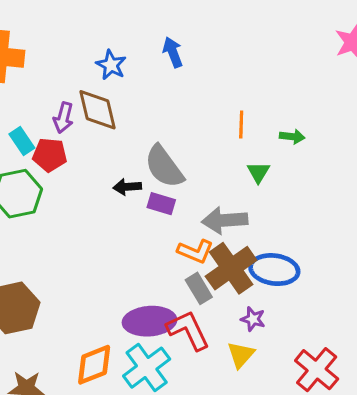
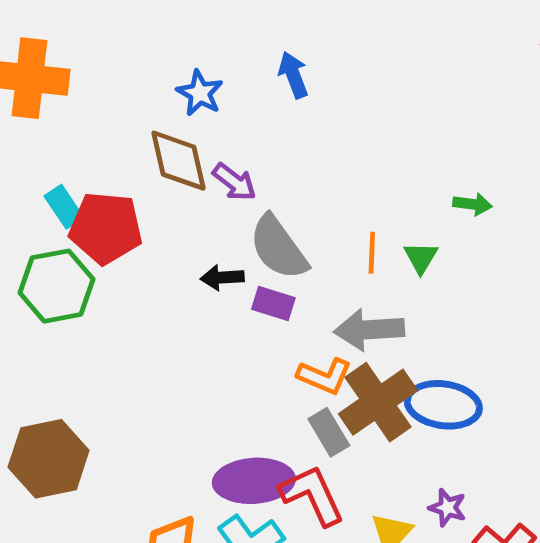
purple arrow: (63, 118) -> (234, 182), moved, turned -68
orange line: (241, 124) -> (372, 253), moved
red pentagon: (50, 155) -> (106, 228), size x1.4
purple star: (253, 319) -> (447, 508), moved

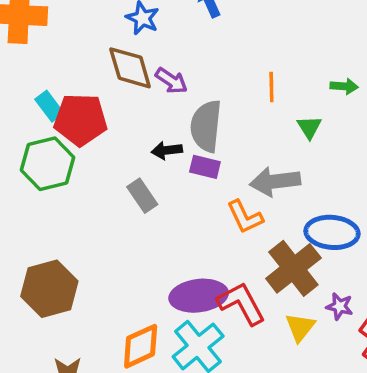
gray semicircle: (278, 247) -> (206, 126), turned 45
orange line: (372, 253) -> (271, 87), moved
orange L-shape: (324, 376) -> (245, 217), turned 45
brown cross: (378, 402) -> (293, 268), moved
gray rectangle: (329, 432) -> (142, 196), moved

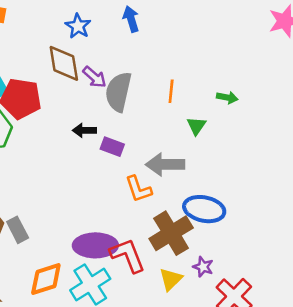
gray semicircle: (206, 126) -> (118, 92), moved
gray rectangle: (142, 196) -> (18, 230), moved

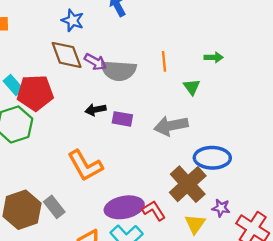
gray semicircle: (118, 92) -> (119, 71), turned -88
orange L-shape: (138, 189) -> (85, 166), moved, size x1.4
red L-shape: (128, 255) -> (154, 211), size x0.7

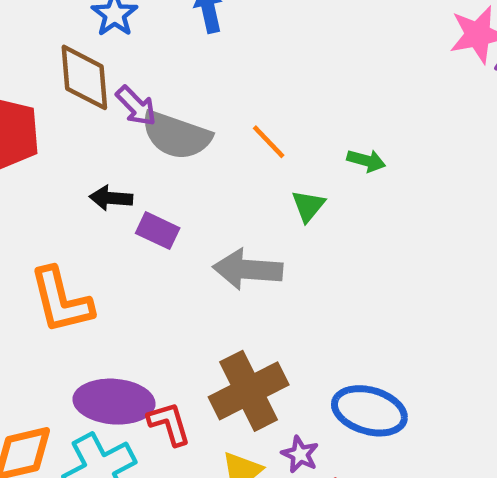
orange line: (164, 61) -> (269, 142), turned -54
blue ellipse: (212, 158) -> (369, 411), moved

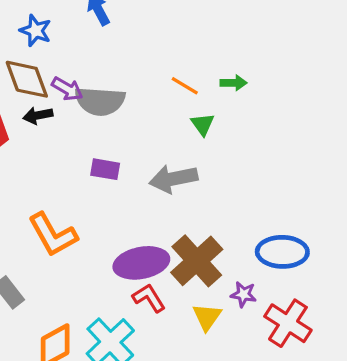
orange line: (269, 142) -> (185, 86), moved
black arrow: (111, 198) -> (38, 115), moved
purple ellipse: (114, 402) -> (141, 263), moved

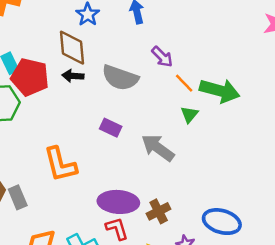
green arrow: (233, 83) -> (220, 91), size x2.0
purple arrow: (67, 89) -> (162, 57), moved
gray arrow: (173, 179) -> (158, 148), turned 32
brown cross: (197, 261) -> (159, 211), size x0.6

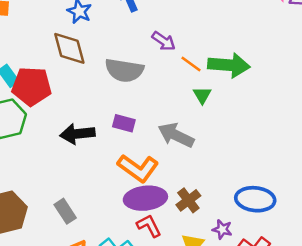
black arrow: (73, 76) -> (77, 134), moved, size x1.5
orange L-shape: (60, 164) -> (138, 168), moved, turned -30
gray rectangle: (18, 197) -> (65, 211), moved

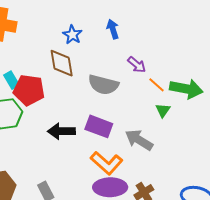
purple rectangle: (124, 123) -> (99, 126), size x1.5

